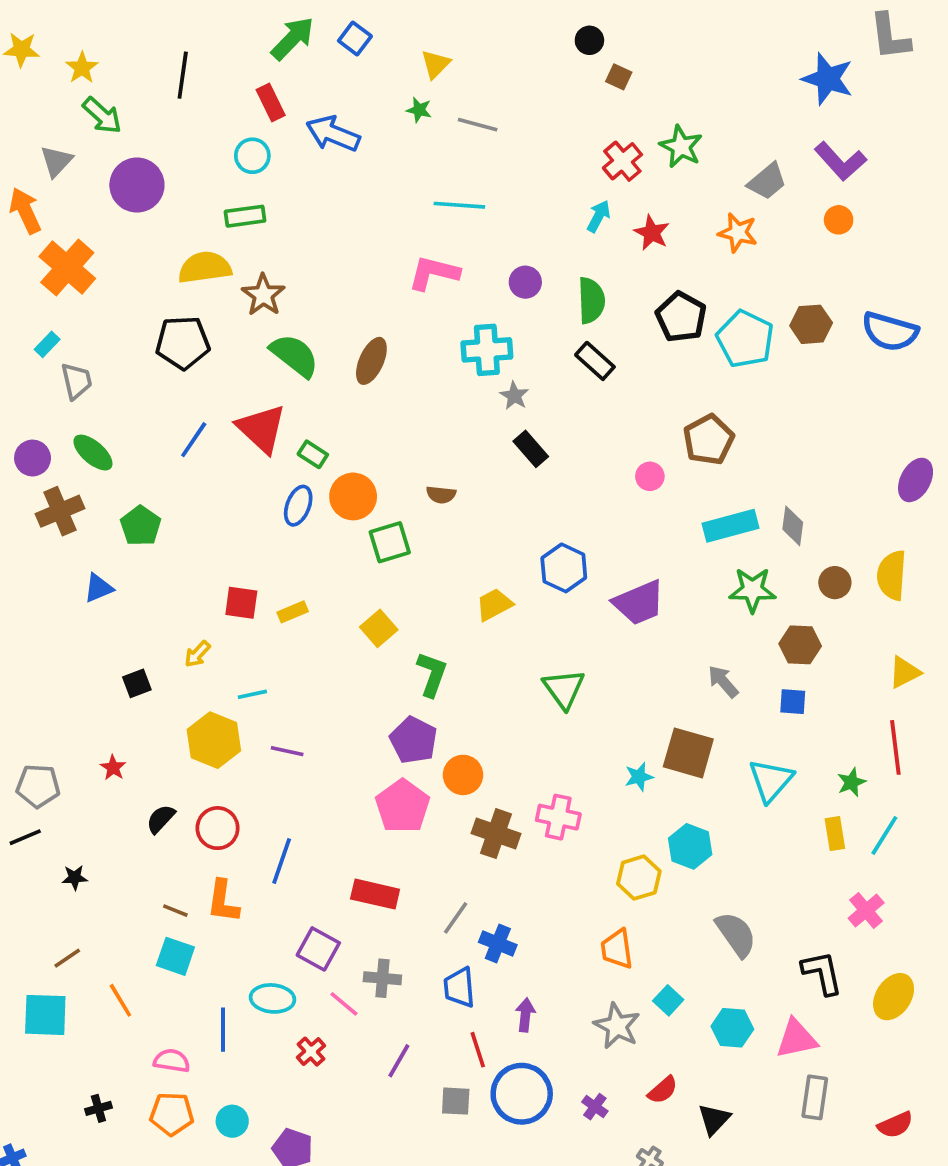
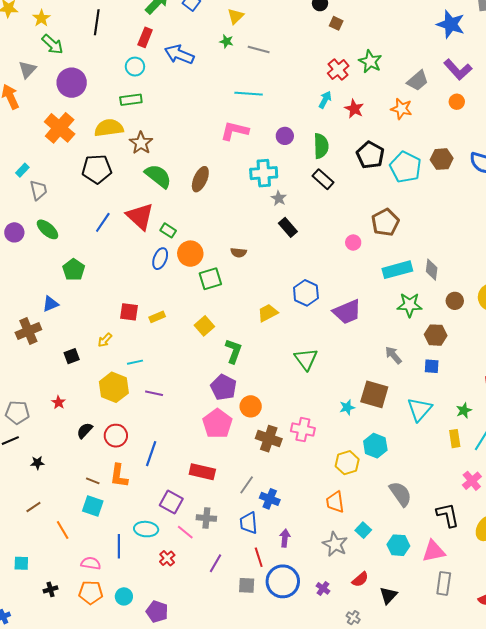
red rectangle: (271, 103) -> (145, 37), turned 48
orange cross: (67, 267) -> (60, 128), moved
brown cross: (60, 511) -> (28, 331), moved
cyan square: (45, 1015) -> (21, 563), moved, size x0.6

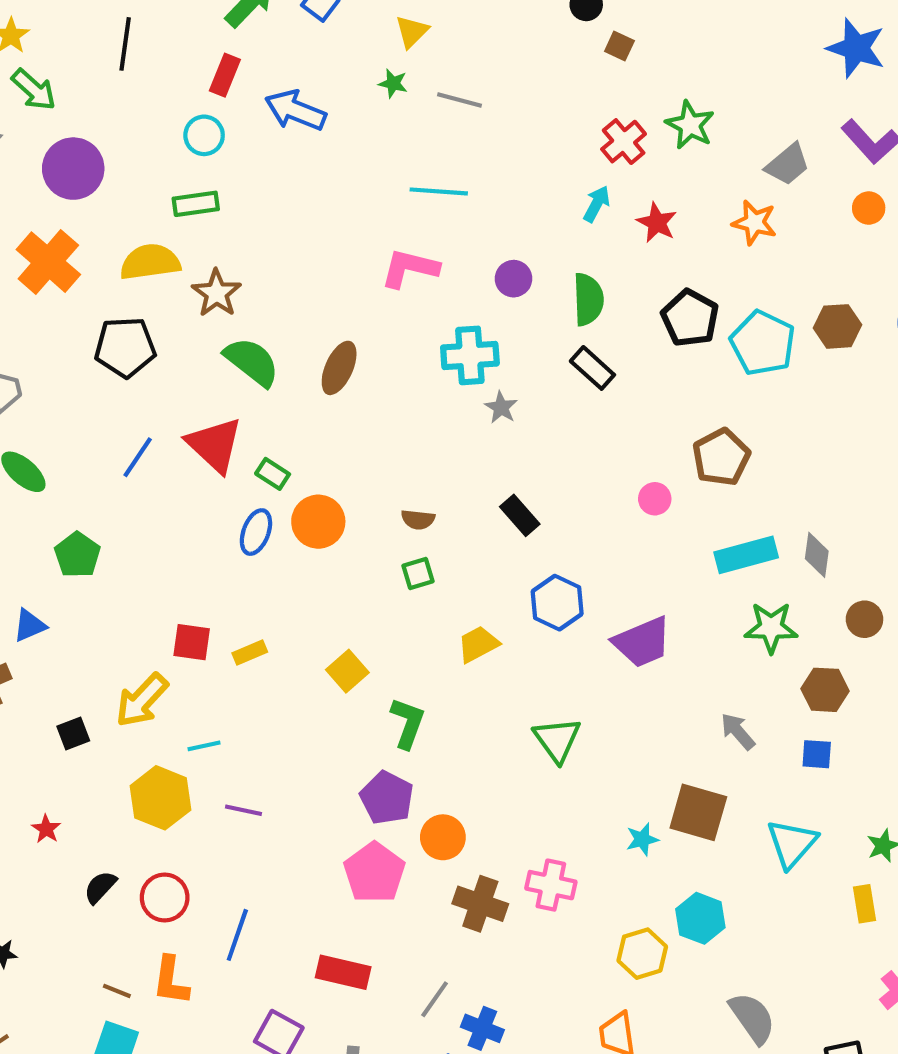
black rectangle: (288, 227) -> (520, 515), moved
green square: (210, 279) -> (418, 574), moved, size x0.7
yellow arrow: (105, 340) -> (142, 700), size x1.8

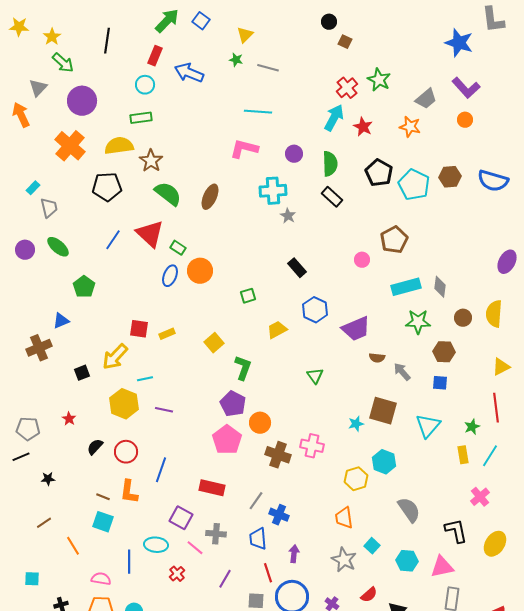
cyan arrow: (597, 204) -> (334, 118), size x1.5
brown semicircle: (418, 520) -> (377, 358), moved
green triangle: (557, 740) -> (315, 376), size x0.7

